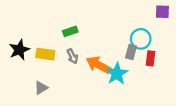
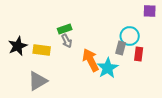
gray arrow: (72, 56) -> (67, 41), moved
orange arrow: (98, 65) -> (91, 60), turned 35
gray triangle: (41, 88) -> (38, 81), size x1.5

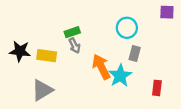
cyan circle: (130, 36) -> (127, 28), moved
black star: (18, 46) -> (20, 51), turned 30
red rectangle: (139, 54) -> (157, 88), moved

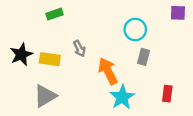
green rectangle: (72, 32) -> (55, 14), moved
black star: (20, 51) -> (21, 54), turned -30
cyan star: (120, 76) -> (122, 97), moved

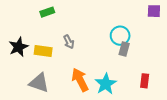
cyan circle: (135, 30) -> (120, 36), moved
orange arrow: (108, 71) -> (80, 80), moved
gray triangle: (45, 96) -> (39, 83), turned 50

